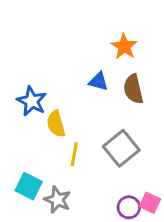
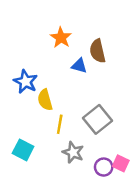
orange star: (124, 47) -> (61, 38), moved
brown semicircle: (133, 89) -> (98, 51), moved
gray star: (57, 200) -> (73, 152), moved

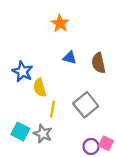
orange star: (61, 38) -> (60, 23), moved
brown semicircle: (98, 51) -> (99, 63), moved
gray star: (73, 152) -> (43, 134), moved

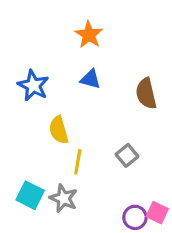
blue triangle: (70, 58) -> (90, 79), moved
blue star: (22, 72) -> (33, 86), moved
gray square: (86, 105) -> (127, 155), size x0.6

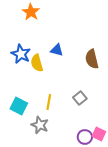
orange star: (89, 35) -> (31, 12), moved
yellow semicircle: (59, 130) -> (37, 63), moved
cyan square: (30, 195) -> (19, 106), moved

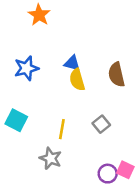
blue star: (21, 54) -> (26, 68), turned 30
yellow semicircle: (37, 63) -> (77, 80), moved
cyan square: (19, 106) -> (16, 120), moved

